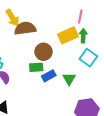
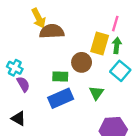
yellow rectangle: (68, 35) -> (100, 44), turned -54
brown circle: (43, 52) -> (82, 62), moved
blue rectangle: (49, 76) -> (61, 98), moved, size x1.5

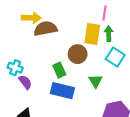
yellow arrow: (39, 18) -> (31, 18), turned -54
green rectangle: (60, 76) -> (59, 70), turned 72
blue rectangle: (61, 98) -> (62, 91), turned 45

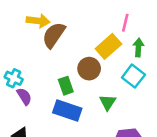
brown semicircle: (45, 29) -> (54, 35), turned -50
yellow rectangle: (92, 34) -> (108, 46), turned 35
green arrow: (109, 34) -> (138, 47), moved

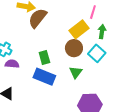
brown circle: (89, 69) -> (74, 48), moved
purple semicircle: (24, 96) -> (12, 64), turned -56

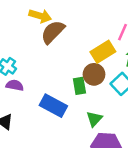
green rectangle: (44, 58) -> (79, 86), moved
green triangle: (76, 72) -> (94, 119), moved

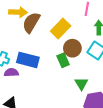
yellow rectangle: (103, 52) -> (61, 28), moved
blue rectangle: (53, 106) -> (28, 60), moved

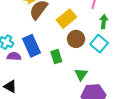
blue rectangle: (28, 60) -> (31, 46), turned 45
green rectangle: (63, 60) -> (56, 57), moved

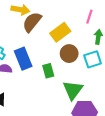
cyan square: (99, 44) -> (93, 59), turned 30
green triangle: (81, 74) -> (73, 90), size x1.5

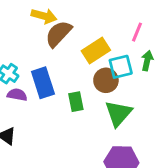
cyan square: (93, 59) -> (121, 67), moved
green triangle: (73, 90) -> (118, 113), moved

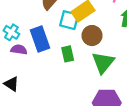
cyan square: (121, 67) -> (69, 20), moved, turned 30

